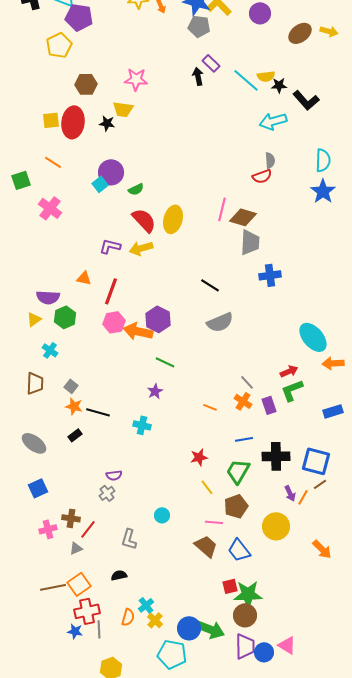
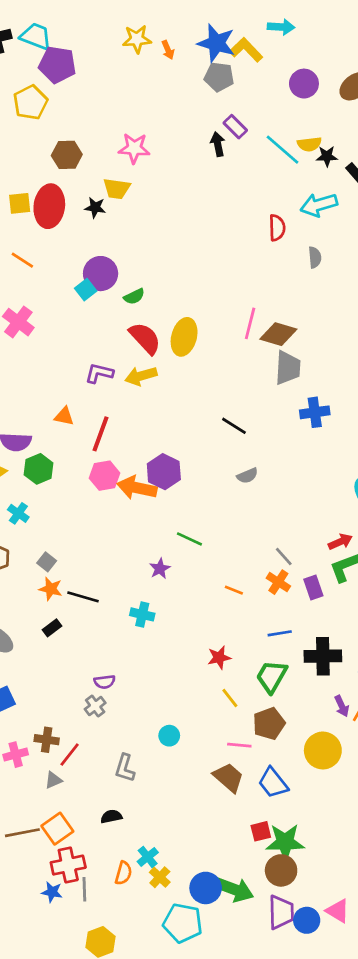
purple circle: (260, 13) -> (304, 84), moved
red semicircle: (262, 176) -> (277, 228), moved, turned -72
gray semicircle: (220, 322) -> (247, 476), size x0.6
green line: (165, 362) -> (189, 539), moved

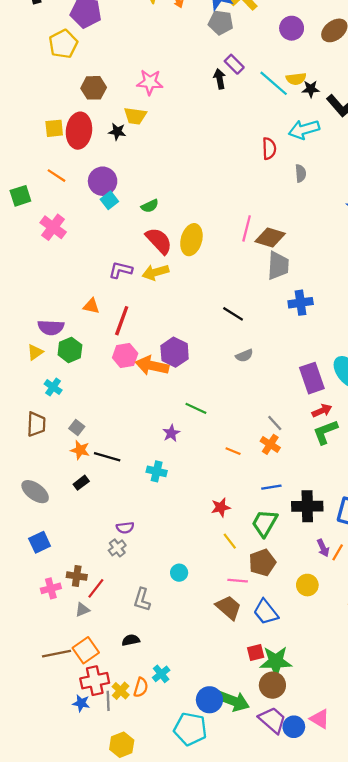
purple circle: (101, 274) -> (103, 181), moved
purple rectangle: (313, 587) -> (312, 378), moved, size x1.5
yellow circle: (323, 751) -> (307, 585), size x0.7
yellow cross: (160, 877) -> (121, 691), moved
purple trapezoid: (281, 912) -> (272, 720), turned -48

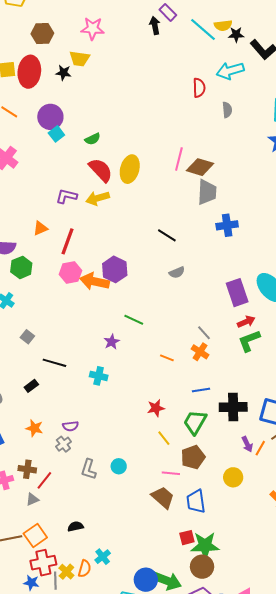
orange triangle: (91, 306) -> (40, 228), turned -35
orange star: (80, 450) -> (34, 428), moved
gray L-shape: (142, 600) -> (89, 469), moved
blue trapezoid: (266, 612) -> (196, 501), turned 30

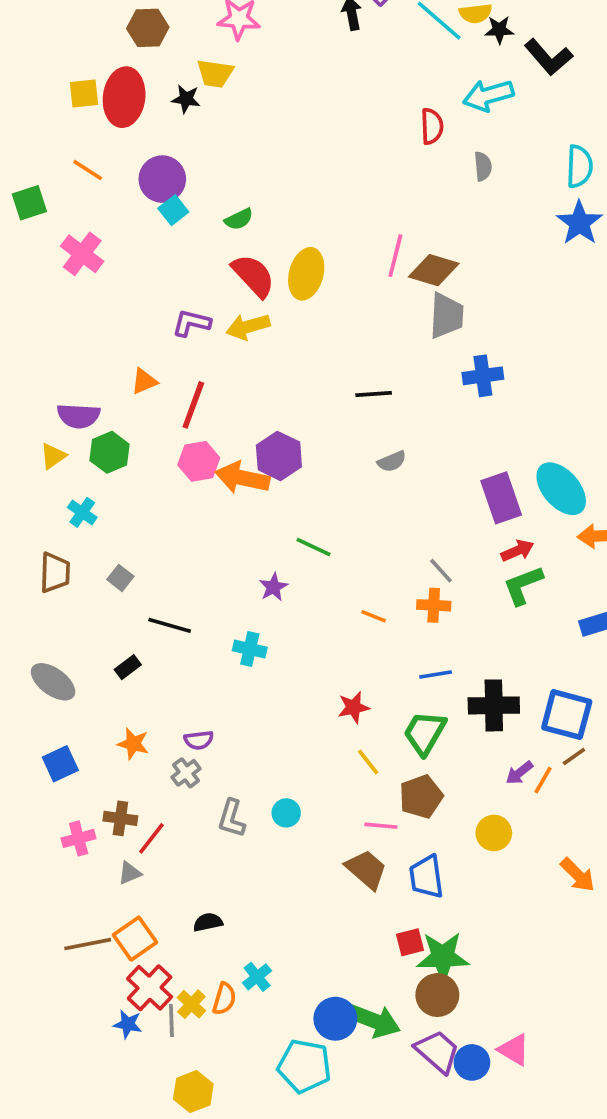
black line: (167, 235) -> (374, 394), turned -36
orange cross: (200, 352) -> (434, 605), turned -30
purple arrow: (247, 444) -> (519, 773), turned 77
red cross: (43, 563) -> (150, 988), turned -35

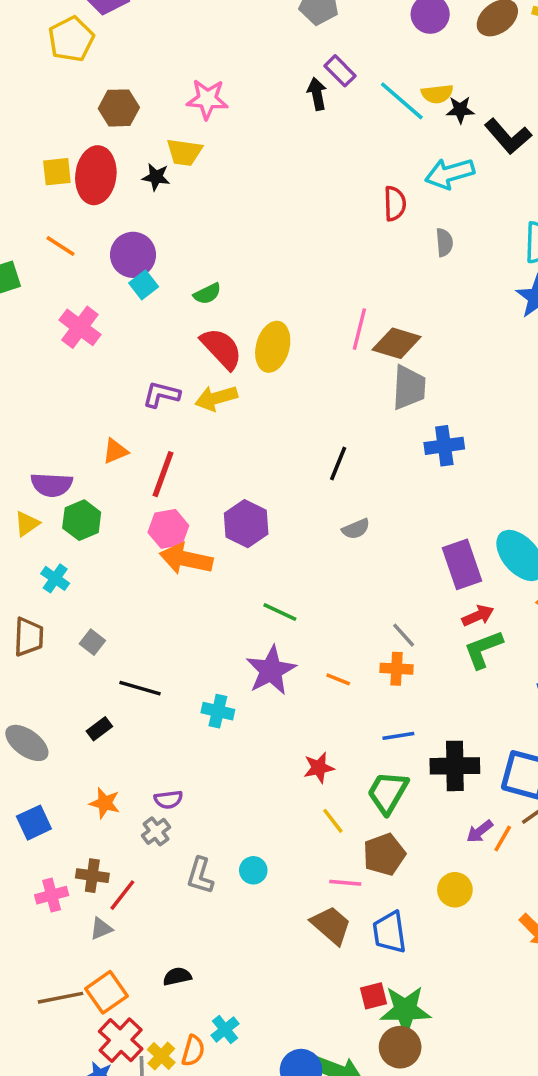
pink cross: (82, 254) -> (80, 327), moved
black line: (374, 394) -> (338, 464), turned -64
orange arrow: (242, 478) -> (186, 559), moved
purple star: (273, 587) -> (271, 670), moved, size x1.8

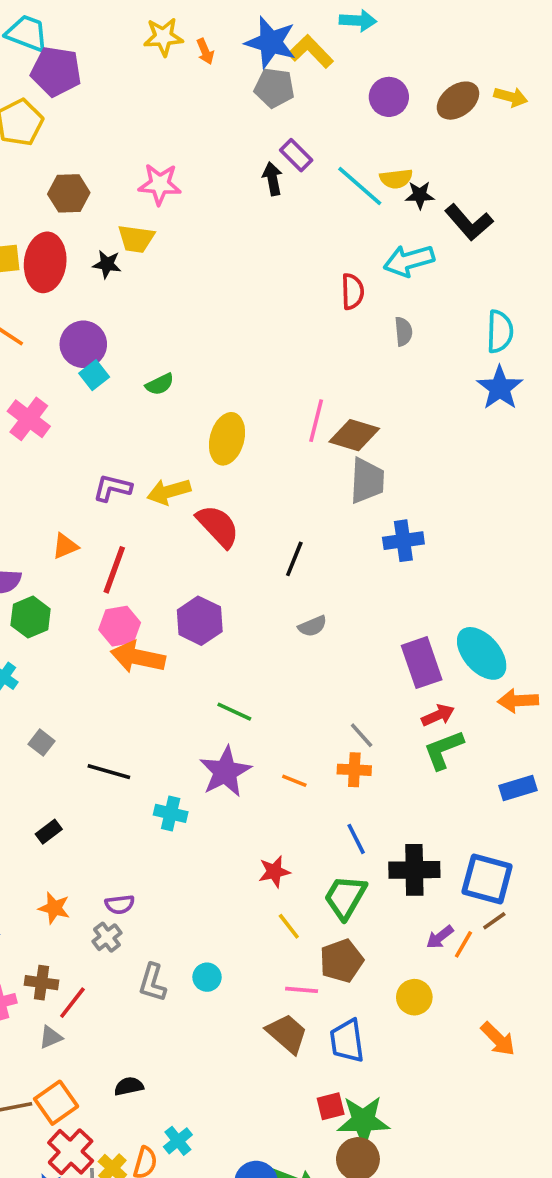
red semicircle: (221, 349) -> (218, 526), moved
black line: (140, 688) -> (109, 772), moved
blue line: (398, 736) -> (356, 839), turned 72

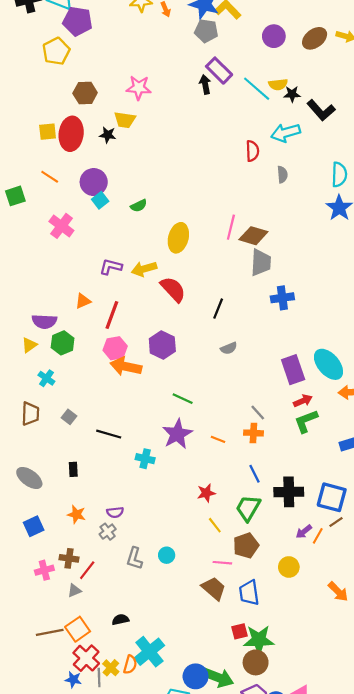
purple rectangle: (296, 155) -> (219, 71), size x1.4
black rectangle: (49, 832) -> (73, 469), turned -56
cyan cross: (178, 1141) -> (149, 652), size x1.8

